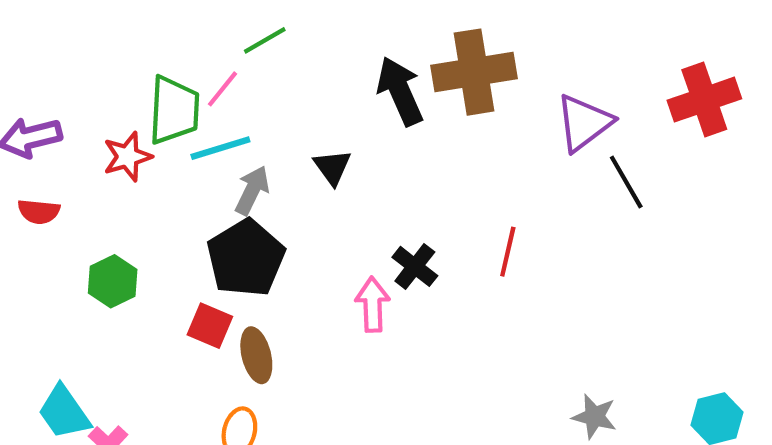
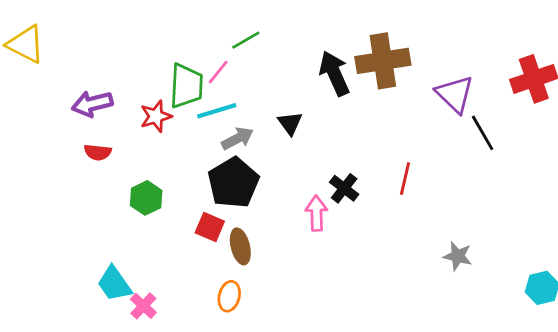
purple triangle: (584, 123) -> (455, 94), turned -39
gray arrow: (252, 190) -> (238, 138), turned 36
gray star: (594, 417) -> (458, 256), moved

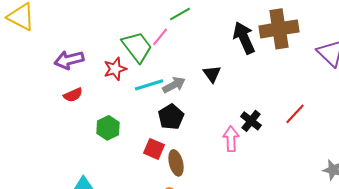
green trapezoid: (186, 86) -> (137, 47), turned -40
cyan line: (217, 111) -> (149, 85), moved
red semicircle: (98, 152) -> (73, 95), turned -30
red line: (405, 179) -> (295, 114), turned 30
black pentagon: (233, 183) -> (171, 117), size x0.7

